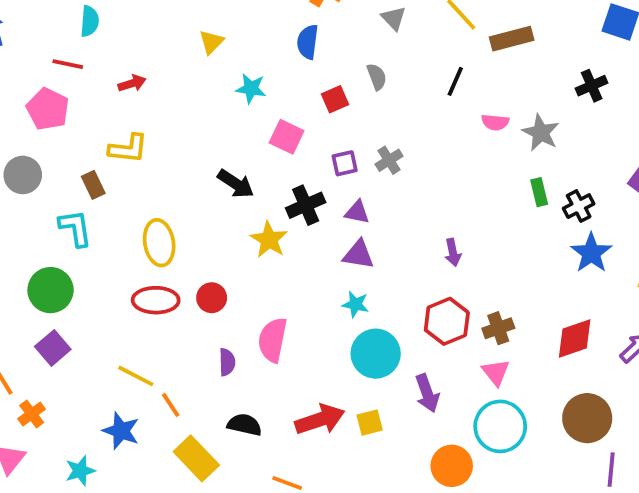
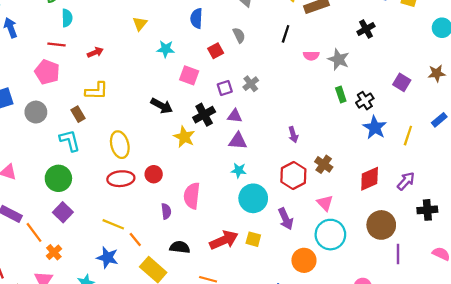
brown cross: (498, 328) -> (324, 164), moved, turned -30
yellow square: (370, 423) -> (253, 239), turned 35

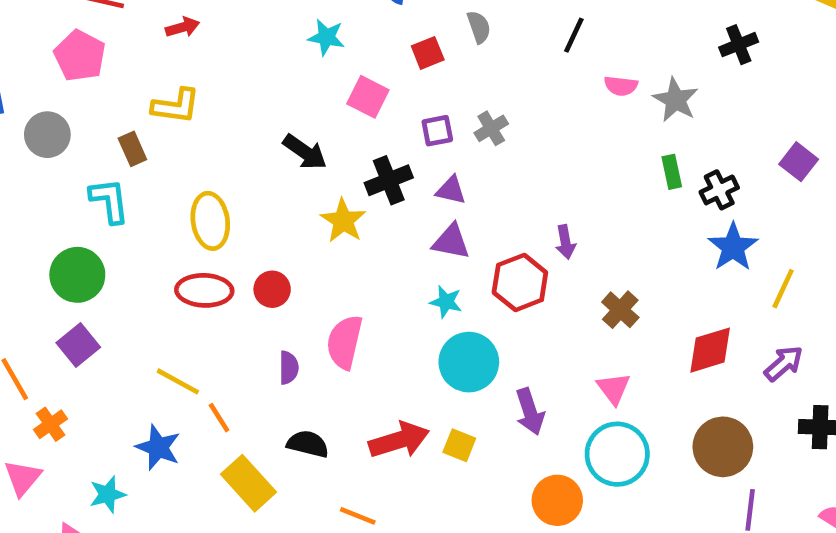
yellow line: (408, 136) -> (783, 289), moved
red hexagon: (293, 176) -> (520, 282), moved

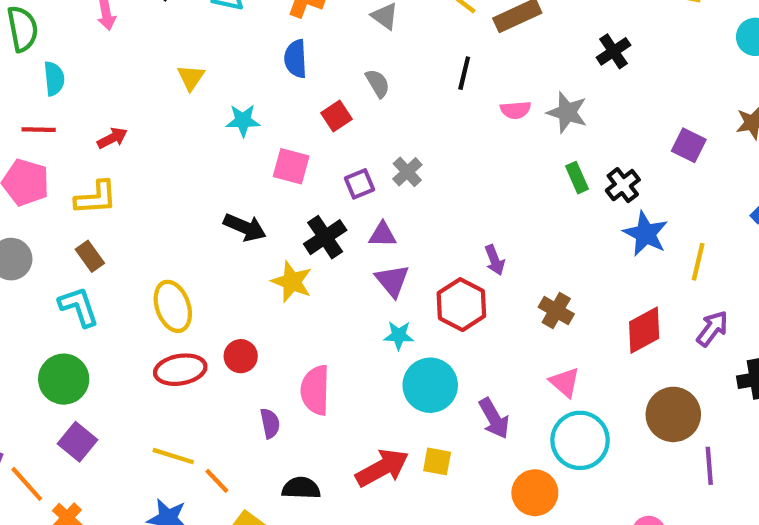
yellow L-shape: (176, 106) -> (96, 198), moved
purple triangle: (451, 242) -> (392, 281), turned 51

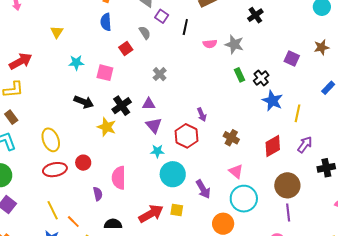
cyan star: (243, 121) -> (76, 63), moved
red arrow: (112, 138) -> (21, 61), size x1.6
purple square: (360, 184) -> (162, 16), moved, turned -32
yellow line: (173, 456) -> (53, 210), turned 48
purple line: (709, 466) -> (288, 213), moved

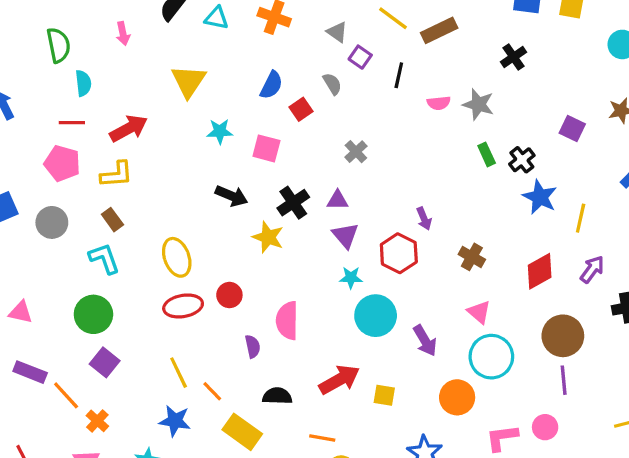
blue semicircle: (106, 22) -> (271, 85), moved, turned -150
yellow triangle: (57, 32) -> (188, 81), size x1.6
yellow square: (177, 210) -> (384, 395), moved

